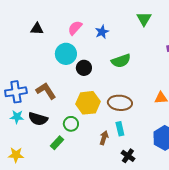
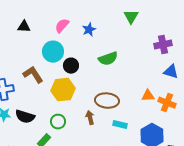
brown L-shape: (46, 91) -> (33, 75), moved
yellow hexagon: (88, 103) -> (63, 90), moved
cyan rectangle: (120, 129) -> (120, 125), moved, turned -64
brown arrow: (104, 138) -> (90, 118), moved, turned -32

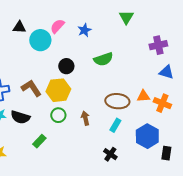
cyan circle: (53, 52) -> (40, 40), moved
brown L-shape: (33, 75) -> (31, 88), moved
brown ellipse: (107, 101) -> (117, 101), moved
green circle: (58, 122) -> (58, 115), moved
cyan rectangle: (120, 125) -> (115, 125), turned -72

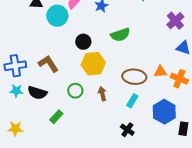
purple cross: (158, 45) -> (175, 21), turned -30
yellow hexagon: (58, 90) -> (93, 64), moved

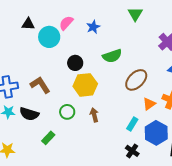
orange triangle: (160, 72) -> (149, 104), moved, turned -32
brown ellipse: (134, 77) -> (136, 80), moved, turned -50
cyan rectangle: (132, 101) -> (132, 124), moved
black cross: (127, 130) -> (132, 151), moved

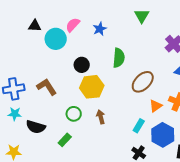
green semicircle: (112, 56) -> (119, 58), turned -66
black semicircle: (29, 114) -> (36, 127), moved
green rectangle: (48, 138) -> (65, 140), moved

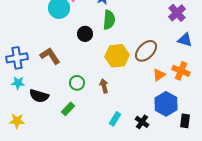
green semicircle: (119, 58) -> (109, 20), moved
yellow hexagon: (92, 87) -> (117, 56), moved
cyan rectangle: (139, 126) -> (115, 119), moved

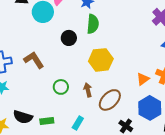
brown ellipse: (146, 51) -> (110, 100), moved
black semicircle: (39, 96) -> (23, 117), moved
green rectangle: (68, 109) -> (47, 121), moved, turned 40
cyan rectangle: (115, 119) -> (78, 123), moved

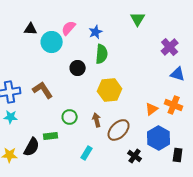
black semicircle: (23, 117) -> (32, 147), turned -78
green rectangle: (47, 121) -> (51, 136), moved

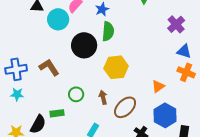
black circle: (78, 68) -> (84, 45), size x1.6
orange cross: (174, 105) -> (186, 72), moved

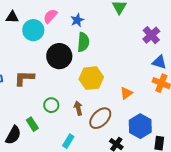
brown L-shape: (49, 67) -> (24, 78), turned -55
orange triangle: (158, 86) -> (126, 93), moved
green rectangle: (57, 113) -> (32, 124), turned 64

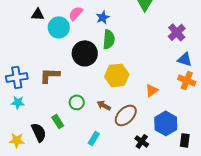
brown arrow: (78, 108) -> (104, 105), turned -48
black semicircle: (13, 135) -> (39, 132), turned -54

